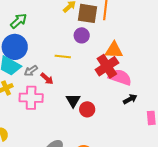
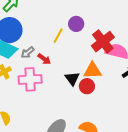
purple circle: (82, 35) -> (76, 24), moved
orange triangle: (114, 50) -> (93, 71), moved
yellow line: (63, 57) -> (58, 36), turned -63

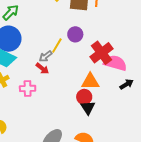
gray arrow: (28, 53) -> (46, 56), moved
pink cross: (30, 79) -> (28, 88), size x0.7
black triangle: (72, 79) -> (88, 108), moved

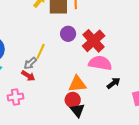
purple circle: (75, 34) -> (68, 34), moved
red cross: (101, 53) -> (94, 41), moved

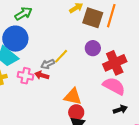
red arrow: (28, 76) -> (42, 75), turned 144
orange triangle: (77, 84) -> (73, 97), moved
pink cross: (16, 97) -> (25, 76), moved

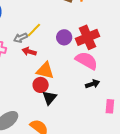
purple circle: (93, 48) -> (64, 37), moved
red arrow: (42, 75) -> (29, 51), moved
red circle: (76, 112) -> (41, 85), moved

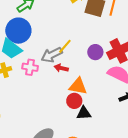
gray arrow: (20, 38) -> (52, 55), size x1.5
black triangle: (49, 98) -> (84, 113), turned 49

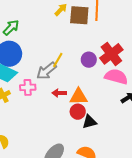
red arrow: (61, 68) -> (59, 93), moved

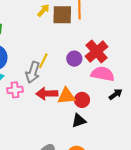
gray arrow: (46, 71) -> (33, 72), turned -30
red arrow: (59, 93) -> (47, 94), size x1.5
red circle: (78, 112) -> (82, 100), moved

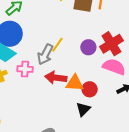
black triangle: (79, 121) -> (83, 109), turned -35

